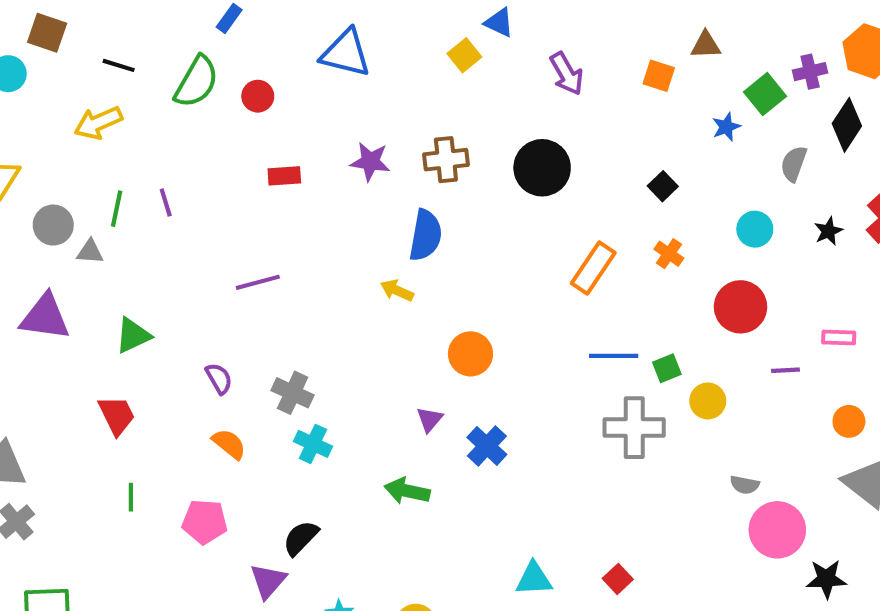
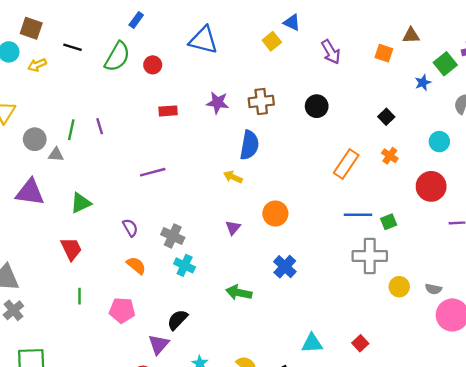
yellow arrow: (98, 123) -> (37, 65), moved, size x0.7
black circle: (542, 168) -> (317, 106), size x0.7
yellow circle: (708, 401) -> (399, 287), moved
purple triangle: (430, 419) -> (233, 228), moved

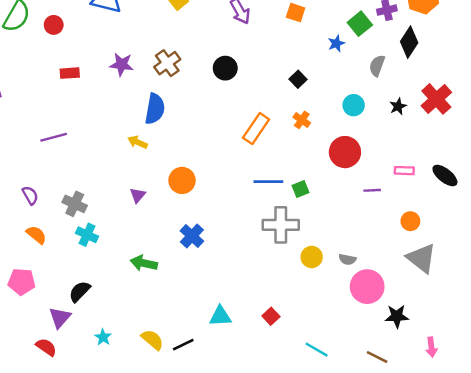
brown cross: (261, 101) -> (167, 63), turned -30

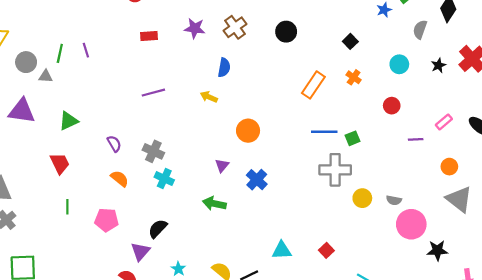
blue semicircle: (155, 109) -> (224, 68), size x0.7
purple line: (54, 137) -> (153, 93), moved
red circle: (345, 152) -> (392, 106), size x0.6
pink rectangle: (404, 171) -> (444, 122), turned -42
purple triangle: (138, 195) -> (222, 165), moved

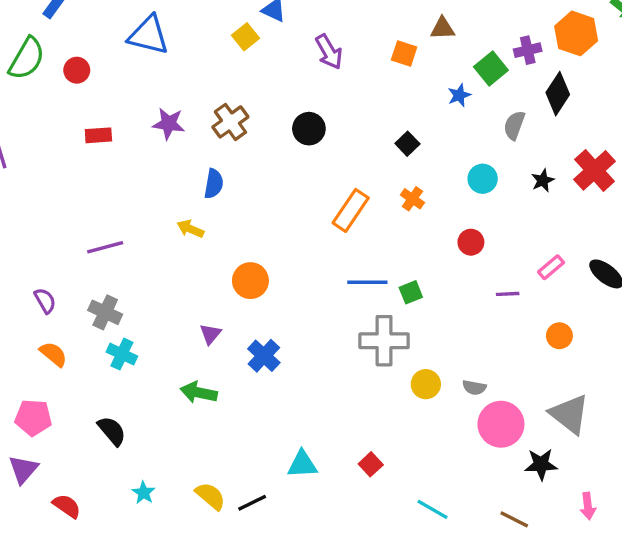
purple line: (153, 93) -> (105, 247), moved
gray triangle: (459, 199) -> (569, 414), moved
black semicircle: (158, 229) -> (112, 431), turned 96
purple triangle: (140, 251) -> (23, 469), moved

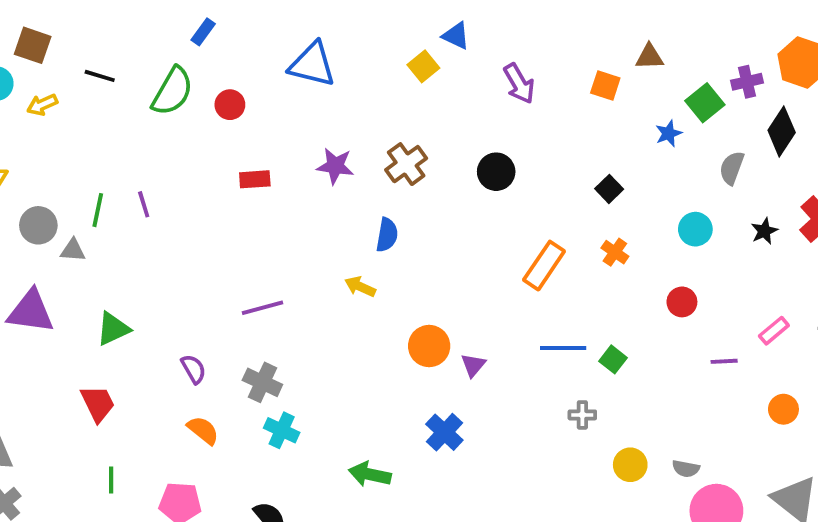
green square: (411, 292) -> (613, 359), turned -30
purple triangle: (210, 334) -> (473, 365), moved
gray cross: (384, 341) -> (582, 415), size x0.5

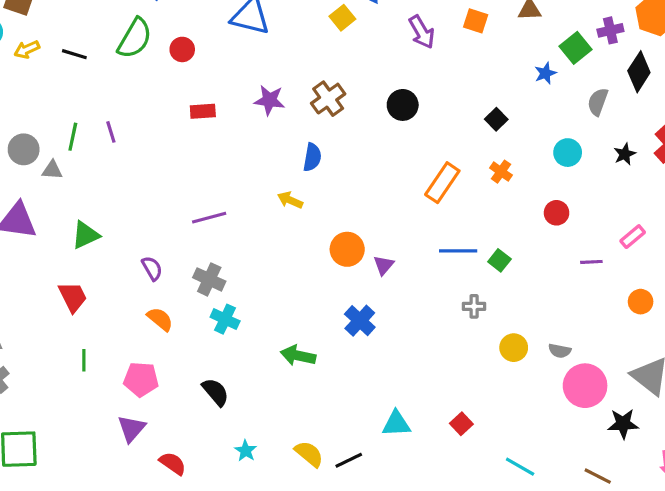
black line: (100, 76) -> (74, 54), moved
orange square: (605, 86) -> (476, 21), moved

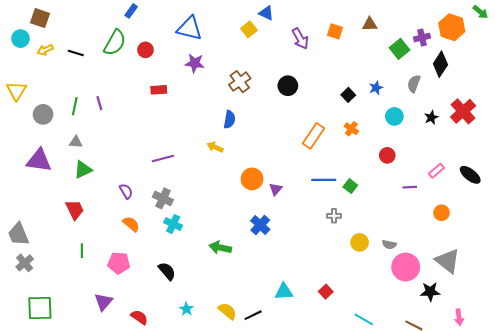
blue star: (545, 73) -> (376, 88), moved
purple star: (269, 100) -> (195, 63), moved
gray triangle: (52, 170) -> (76, 142), moved
purple triangle: (131, 428) -> (103, 302), moved

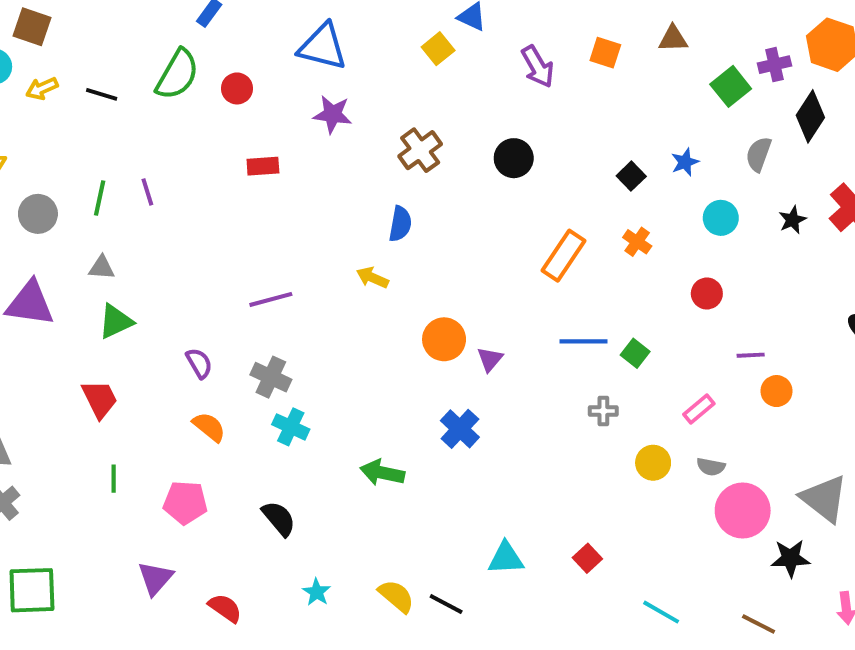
pink rectangle: (436, 171) -> (699, 409), moved
orange circle: (442, 213) -> (777, 391), moved
black line: (253, 315) -> (446, 604), turned 54

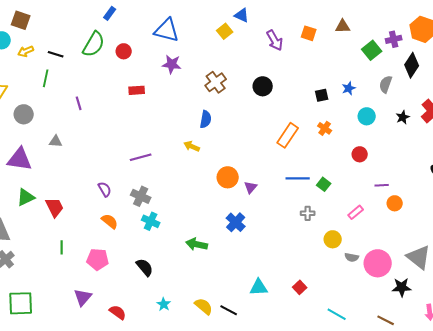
black square: (631, 176) -> (322, 95), turned 32
green line: (100, 198) -> (46, 78), moved
green triangle: (116, 321) -> (26, 197), moved
gray semicircle: (711, 467) -> (352, 257), moved

